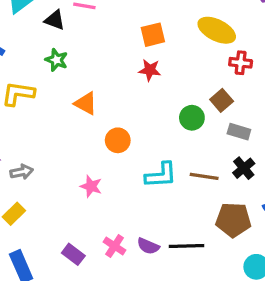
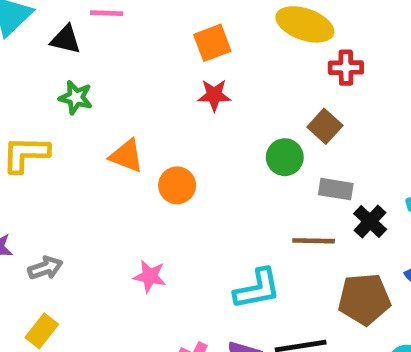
gray rectangle: (239, 132) -> (336, 189), moved
orange circle: (118, 140) -> (177, 185), moved
cyan L-shape: (161, 175) -> (257, 289), moved

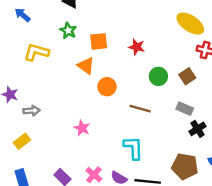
orange square: (212, 43) -> (99, 41), moved
green circle: (285, 157) -> (158, 76), moved
brown line: (314, 241) -> (140, 109), moved
cyan L-shape: (257, 289) -> (133, 148), turned -95

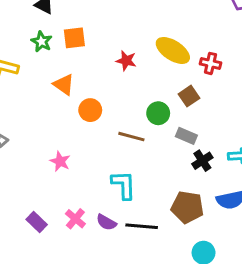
yellow ellipse: (190, 24) -> (173, 50), moved
orange square: (99, 41) -> (74, 38), moved
green circle: (158, 76) -> (158, 113), moved

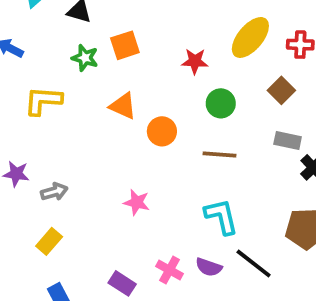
yellow ellipse: (173, 50) -> (250, 37), turned -72
green circle: (158, 113) -> (221, 103), moved
black line: (142, 226) -> (254, 263), turned 44

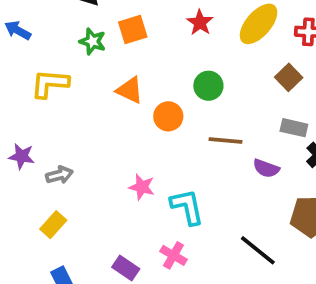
red star: (195, 61) -> (200, 23), moved, turned 30
green circle: (221, 103) -> (208, 86), moved
cyan L-shape: (221, 217) -> (187, 207), moved
purple semicircle: (209, 267) -> (266, 168), moved

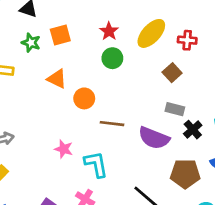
green circle: (208, 86) -> (112, 58), moved
brown line: (226, 141) -> (112, 124), moved
purple semicircle: (266, 168) -> (154, 138), size x1.6

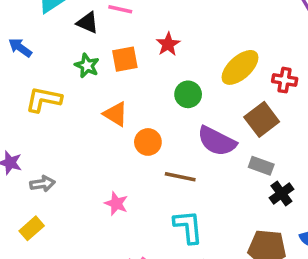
red star: (109, 31) -> (168, 44), moved
brown square: (172, 73) -> (262, 119), size x1.4
purple semicircle: (154, 138) -> (217, 141), moved
cyan L-shape: (96, 164) -> (188, 227), moved

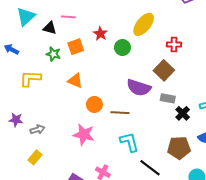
yellow ellipse: (240, 67) -> (144, 24), moved
green circle: (188, 94) -> (122, 47), moved
orange circle: (148, 142) -> (94, 104), moved
pink star: (116, 204) -> (84, 135), size x1.5

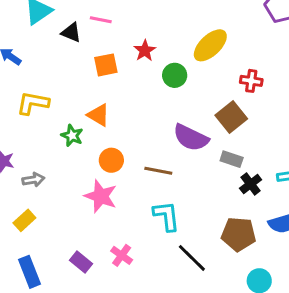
green star: (53, 54) -> (72, 136), moved
orange circle: (94, 104) -> (111, 160), moved

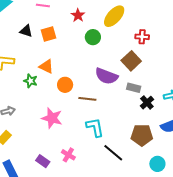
black triangle: (71, 32) -> (26, 31), moved
red star: (145, 51) -> (78, 15), moved
orange circle: (111, 160) -> (65, 85), moved

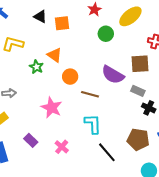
brown square: (131, 61) -> (140, 64), turned 30
black cross: (147, 103) -> (149, 108), turned -32
purple rectangle: (43, 161) -> (31, 140), moved

